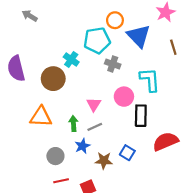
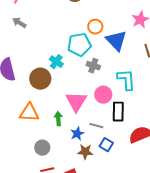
pink triangle: (94, 104) -> (76, 102), size x1.6
gray line: (95, 127) -> (96, 126), moved, turned 40
blue star: (82, 146) -> (77, 134), moved

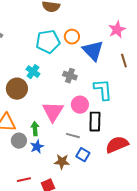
cyan pentagon: (79, 45) -> (48, 42), moved
blue star: (77, 134) -> (37, 147), moved
gray circle: (42, 148) -> (19, 141), moved

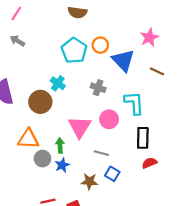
cyan pentagon: (48, 42) -> (74, 51), turned -30
brown line: (124, 61) -> (157, 71), turned -48
black rectangle: (95, 122) -> (143, 138), moved
red semicircle: (117, 145) -> (149, 163), size x0.6

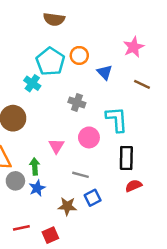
blue triangle: (123, 60) -> (105, 72), size x0.6
cyan cross: (58, 83) -> (32, 83), moved
pink triangle: (80, 127) -> (56, 146), size x0.6
blue square: (112, 174) -> (93, 198), turned 32

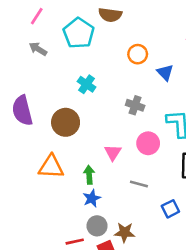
cyan pentagon: (50, 61) -> (79, 33), moved
gray circle: (15, 181) -> (97, 226), moved
blue square: (93, 198) -> (170, 209), moved
brown star: (67, 206) -> (125, 232), moved

